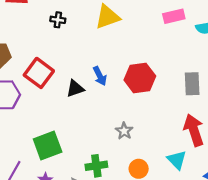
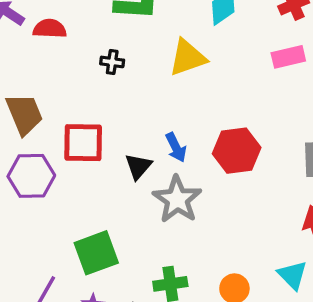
red square: (39, 73) -> (83, 143), turned -36
black triangle: (75, 88) -> (138, 166), turned -30
gray star: (124, 131) -> (177, 199), moved, size x1.8

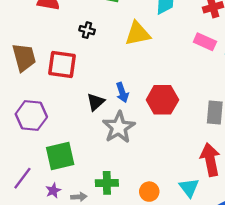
pink rectangle: (288, 57) -> (205, 42), turned 30
red square: (83, 143) -> (62, 65), moved
purple hexagon: (31, 176) -> (31, 116), moved

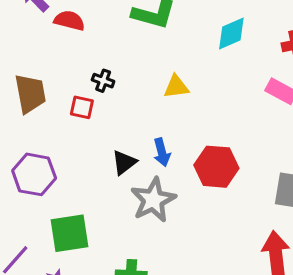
black cross: (87, 30) -> (103, 81), moved
yellow triangle: (138, 34) -> (176, 87), moved, size x0.7
red square: (62, 65) -> (82, 107), size x0.6

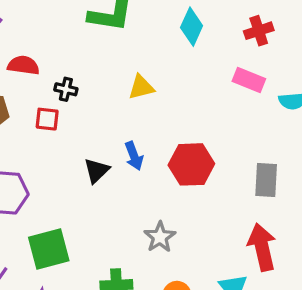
red semicircle: (69, 21) -> (23, 65), moved
cyan diamond: (231, 33) -> (192, 27), turned -36
gray star: (153, 200) -> (160, 237), moved, size x0.7

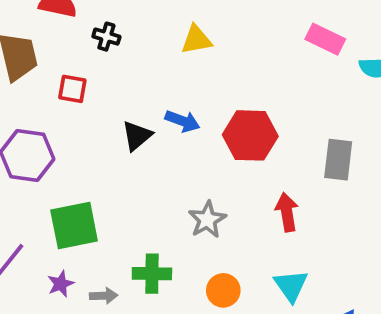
red square: (47, 119) -> (72, 89), moved
blue arrow: (134, 156) -> (183, 121), turned -52
red arrow: (262, 247) -> (287, 212), moved, size x0.7

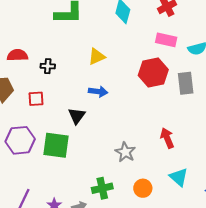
blue arrow: (183, 121) -> (98, 92), moved
red hexagon: (250, 135) -> (153, 73), moved
gray rectangle: (338, 160) -> (186, 83), moved
green square: (74, 226) -> (56, 145), moved, turned 32

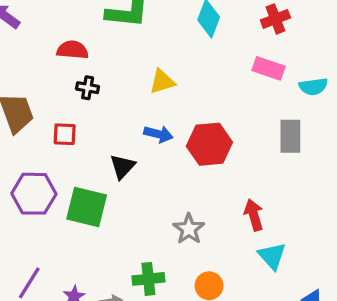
red semicircle: (17, 55) -> (72, 50), moved
red hexagon: (153, 73) -> (209, 144), moved
cyan triangle: (179, 177) -> (272, 256), moved

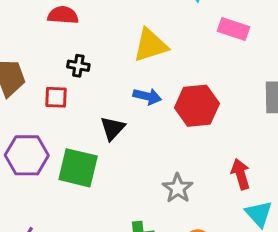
pink rectangle: (268, 68) -> (233, 29), moved
yellow triangle: (162, 82) -> (150, 45), size x1.4
black cross: (88, 88) -> (78, 66), moved

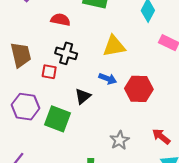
black cross: (78, 66) -> (66, 53), size x1.5
red arrow: (241, 174) -> (161, 136), turned -42

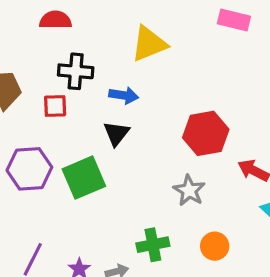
blue arrow: (108, 79) -> (124, 95), moved
red hexagon: (139, 89) -> (206, 133), moved
green square: (57, 119) -> (84, 178), turned -32

